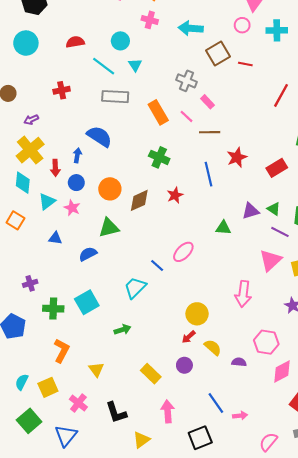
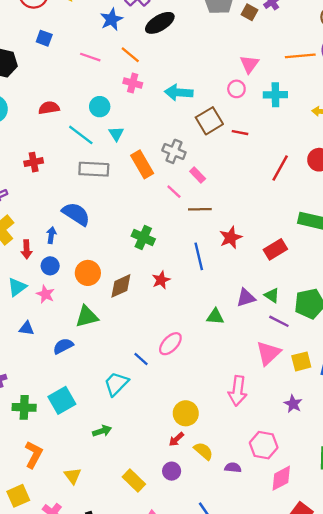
orange rectangle: (158, 112) -> (142, 164), moved

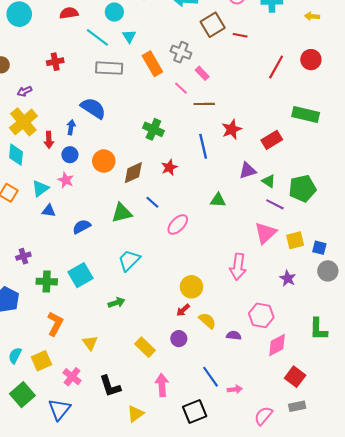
cyan triangle: (17, 287) -> (40, 189), moved
purple triangle: (246, 298) -> (248, 171), moved
green triangle: (87, 317) -> (122, 213), moved
blue line: (141, 359) -> (152, 202), moved

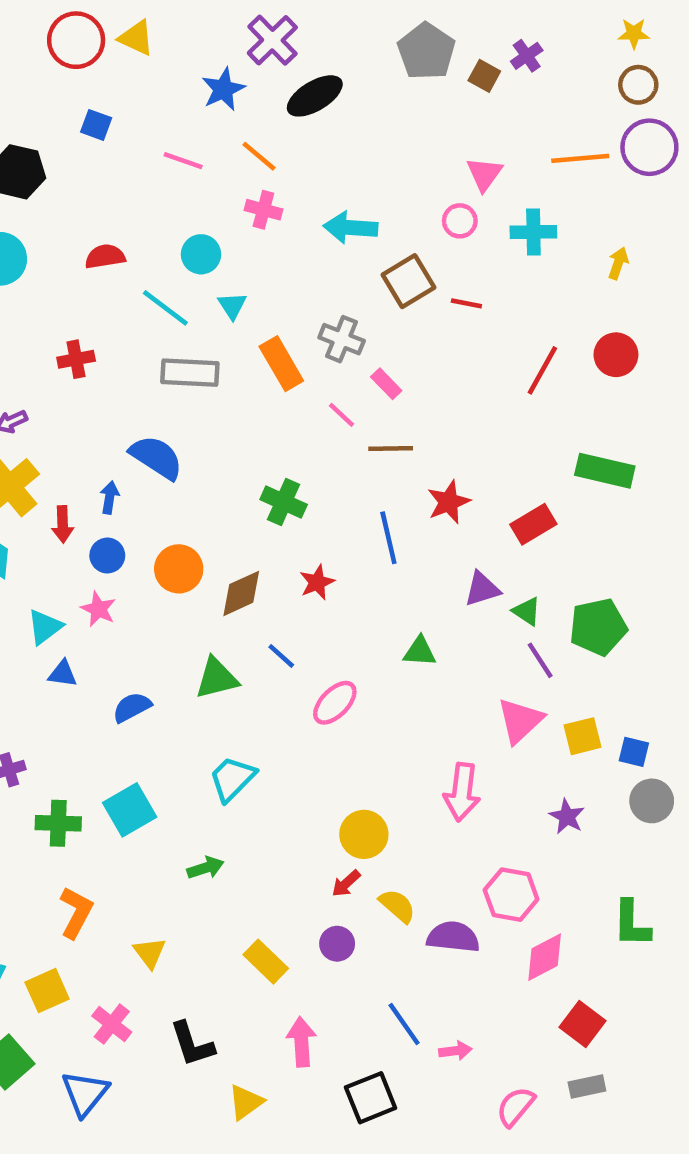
yellow arrow: (312, 16) -> (618, 263), turned 104
purple line: (275, 204) -> (540, 660), turned 30
purple semicircle: (234, 335) -> (453, 937), size x1.6

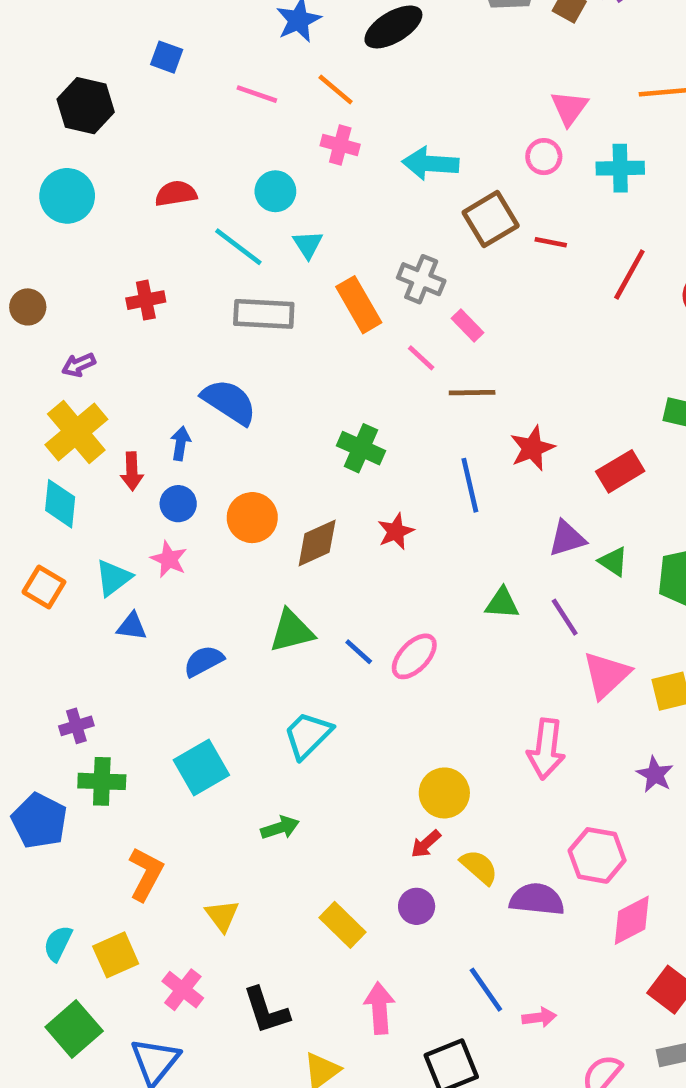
red line: (542, 370) -> (629, 275), moved
blue line: (281, 656) -> (359, 652), moved
purple line: (540, 660) -> (565, 617), moved
green cross: (58, 823) -> (102, 781), moved

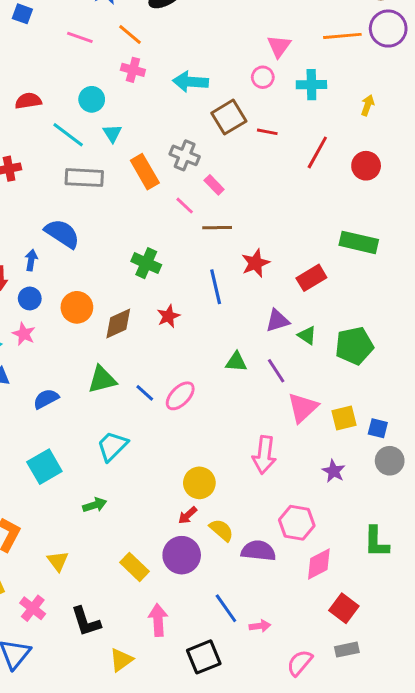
purple circle: (417, 906) -> (182, 555), size x1.6

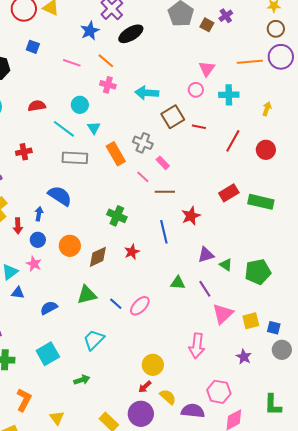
red rectangle: (311, 278) -> (229, 193), moved

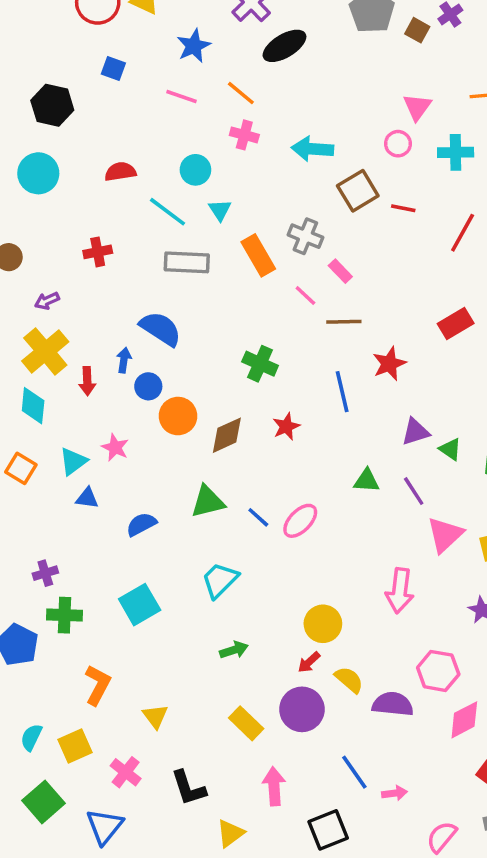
blue star: (90, 31) -> (194, 46), moved
blue circle: (38, 240) -> (148, 386), moved
green arrow: (82, 380) -> (234, 650), moved

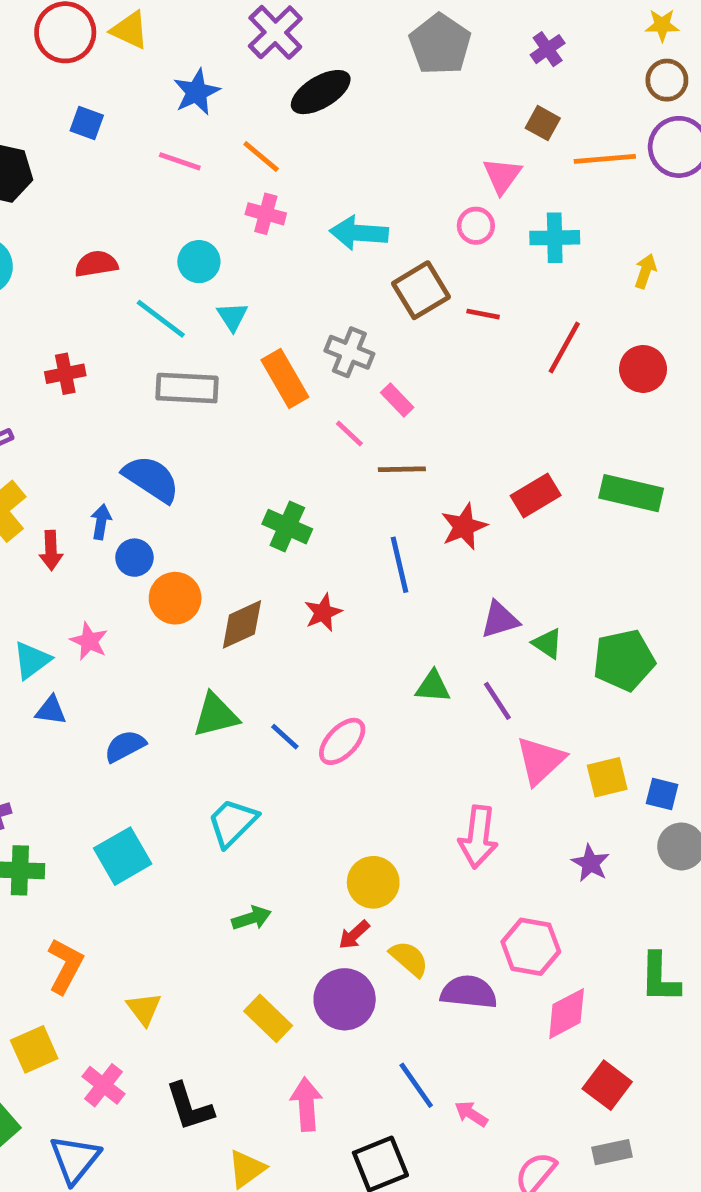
brown square: (417, 30) -> (543, 123), moved
red rectangle: (456, 323) -> (536, 496), moved
pink arrow: (394, 793) -> (471, 1114), turned -140

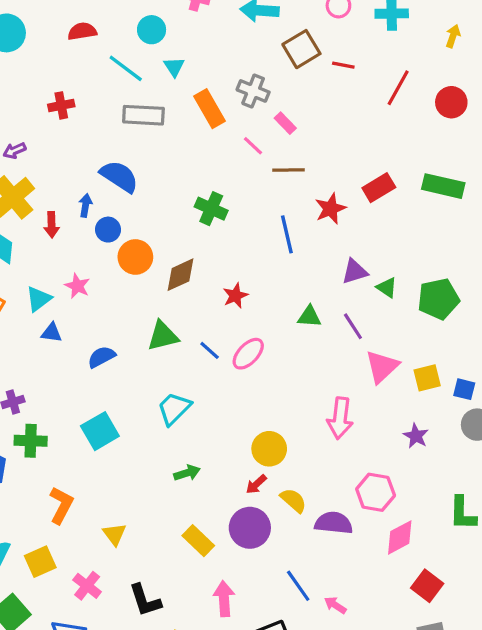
red star: (323, 612) -> (235, 296), moved

